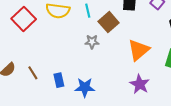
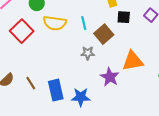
orange triangle: (139, 50) -> (133, 61), turned 30
blue rectangle: (59, 80) -> (56, 90), size x1.5
purple star: (140, 84) -> (110, 77), moved

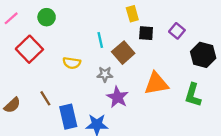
yellow semicircle: (55, 23) -> (72, 63), moved, size x0.7
purple star: (110, 77) -> (117, 97), moved
brown line: (31, 83) -> (45, 98), moved

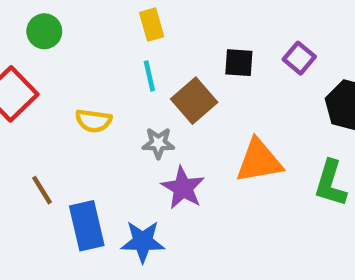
yellow rectangle: (132, 14) -> (152, 25), moved

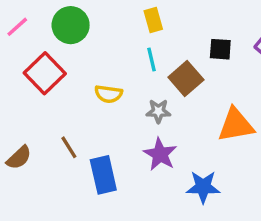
green circle: (44, 31) -> (71, 25), size x1.4
purple star: (183, 188) -> (160, 154), moved
blue star: (143, 241) -> (203, 187), moved

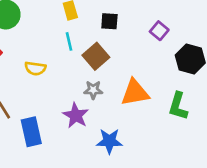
black square: (220, 49) -> (109, 21), moved
gray star: (158, 111) -> (93, 90), moved

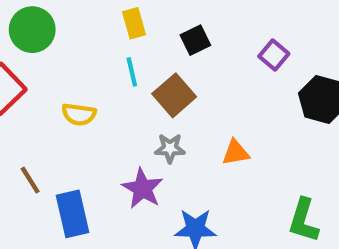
black square: (109, 21) -> (195, 40), turned -30
orange triangle: (135, 93) -> (236, 152), size x0.6
green L-shape: (178, 106) -> (303, 220), moved

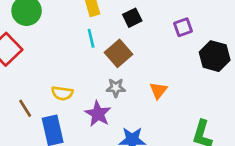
purple square: (274, 55) -> (183, 27), turned 30
yellow semicircle: (79, 114) -> (62, 93), moved
orange triangle: (236, 152) -> (158, 90), turned -42

